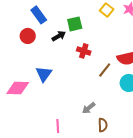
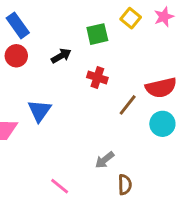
blue rectangle: (39, 15) -> (18, 25), moved
green square: (75, 24) -> (97, 34), moved
pink line: (58, 126) -> (60, 186), turned -48

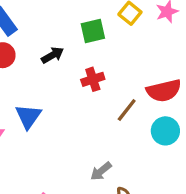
red cross: (97, 77) -> (93, 79), turned -36

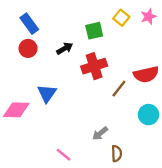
red cross: (93, 79) -> (94, 66), size x1.5
cyan circle: (165, 131) -> (148, 115), moved

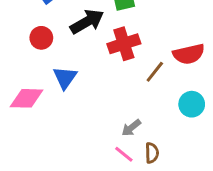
red circle: (28, 48) -> (41, 38), moved
black arrow: (65, 48) -> (87, 22), size x1.6
pink line: (63, 155) -> (124, 154), moved

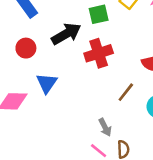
brown line: (155, 72) -> (126, 92), moved
gray arrow: (131, 128) -> (105, 127), turned -78

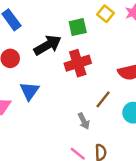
gray arrow: (105, 127) -> (84, 121), moved

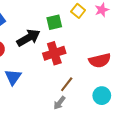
brown line: (103, 99) -> (67, 84), moved
gray arrow: (84, 121) -> (59, 103), turned 64

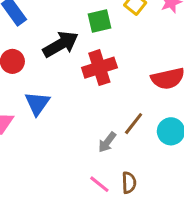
brown line: (67, 84) -> (134, 124), moved

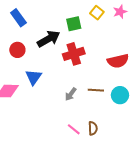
brown line: (134, 124) -> (96, 90), turned 56
gray arrow: (107, 142) -> (71, 94), moved

